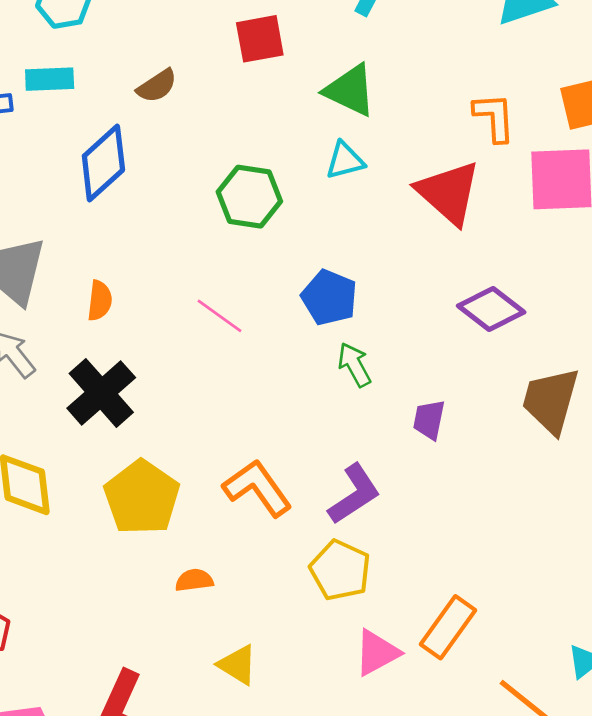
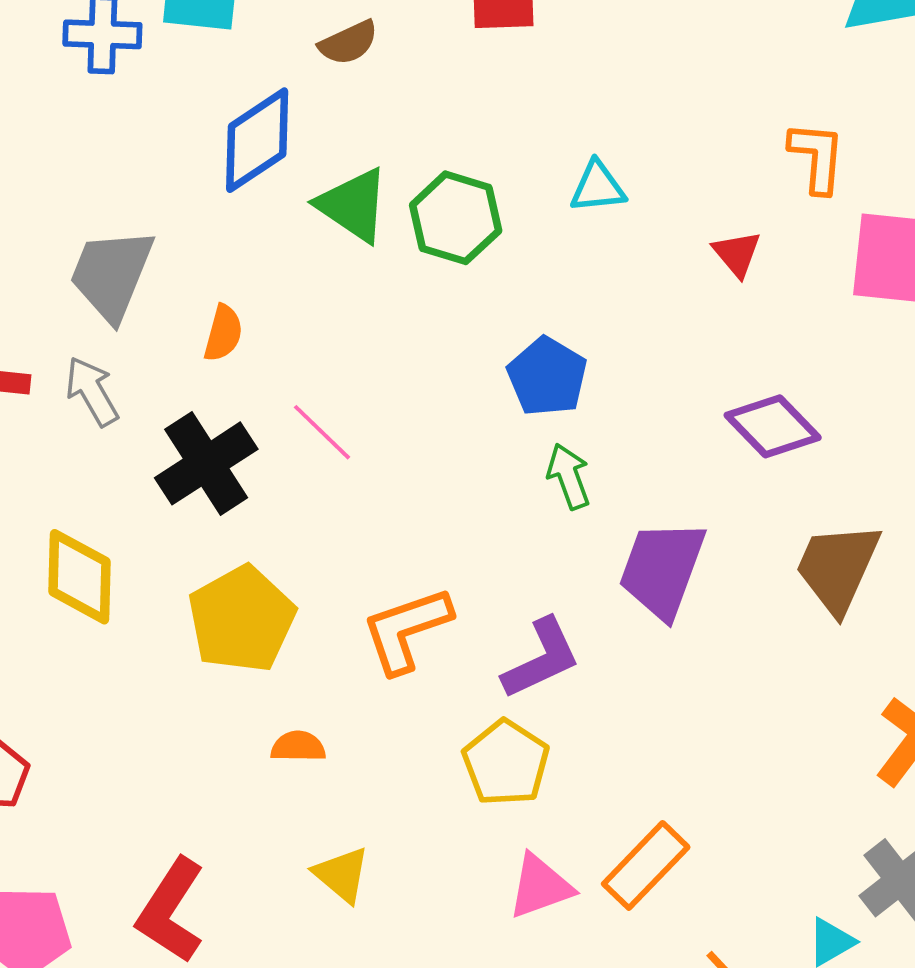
green triangle: (350, 90) -> (353, 205), moved
red triangle: (449, 193) -> (737, 254), size x0.5
pink line: (219, 316) -> (322, 432), moved
purple trapezoid: (429, 420) -> (662, 569), size x1.8
orange L-shape: (257, 488) -> (406, 630), turned -82

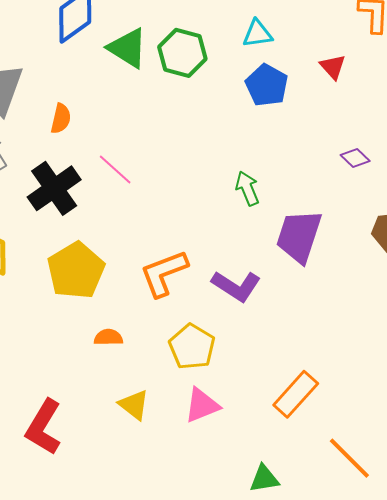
blue pentagon: (547, 377) -> (267, 85), moved
purple diamond: (773, 426) -> (355, 158), size x0.6
purple L-shape: (541, 659) -> (236, 286), turned 60
yellow pentagon: (506, 763) -> (192, 347), moved
pink triangle: (540, 886) -> (202, 405), moved

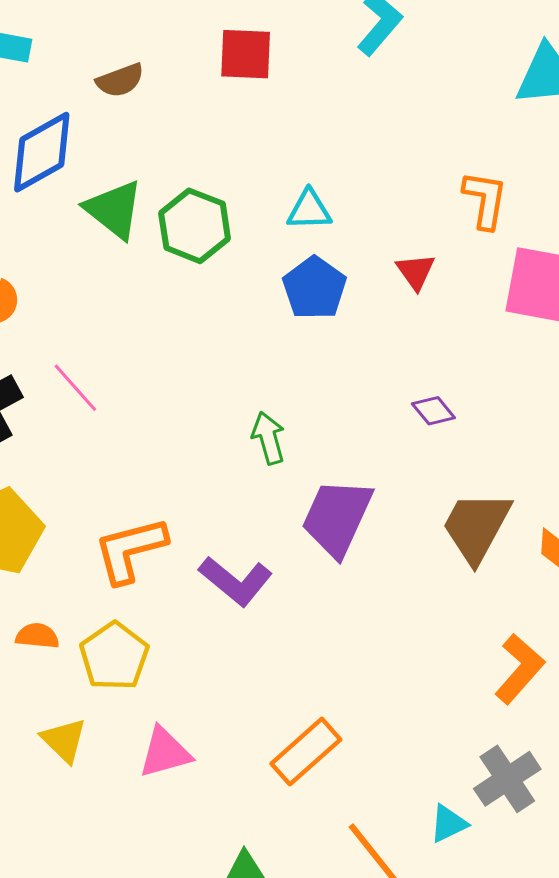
yellow pentagon: (192, 347) -> (114, 656), moved

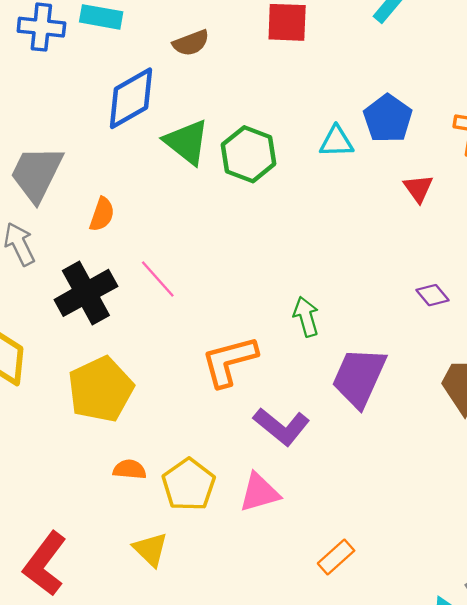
blue pentagon: (314, 288) -> (388, 119), moved
orange L-shape: (130, 550) -> (229, 361), moved
pink triangle: (165, 752) -> (259, 493), moved
orange rectangle: (306, 752) -> (336, 557), size x0.7

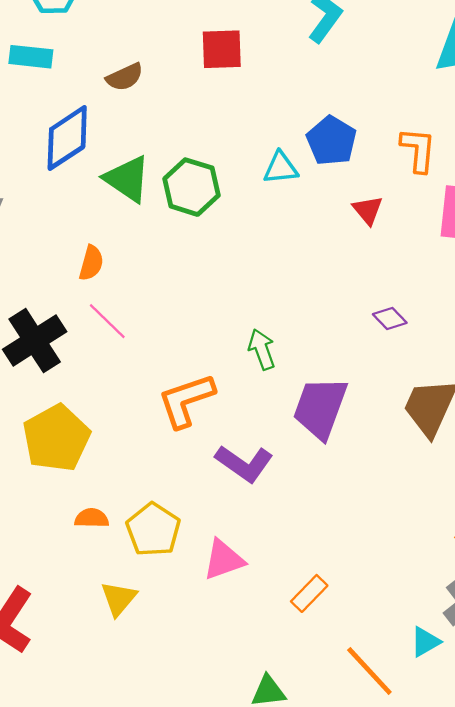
orange semicircle: (102, 214) -> (91, 263), moved
pink triangle: (259, 493) -> (224, 560), moved
yellow triangle: (150, 549) -> (119, 599), turned 30

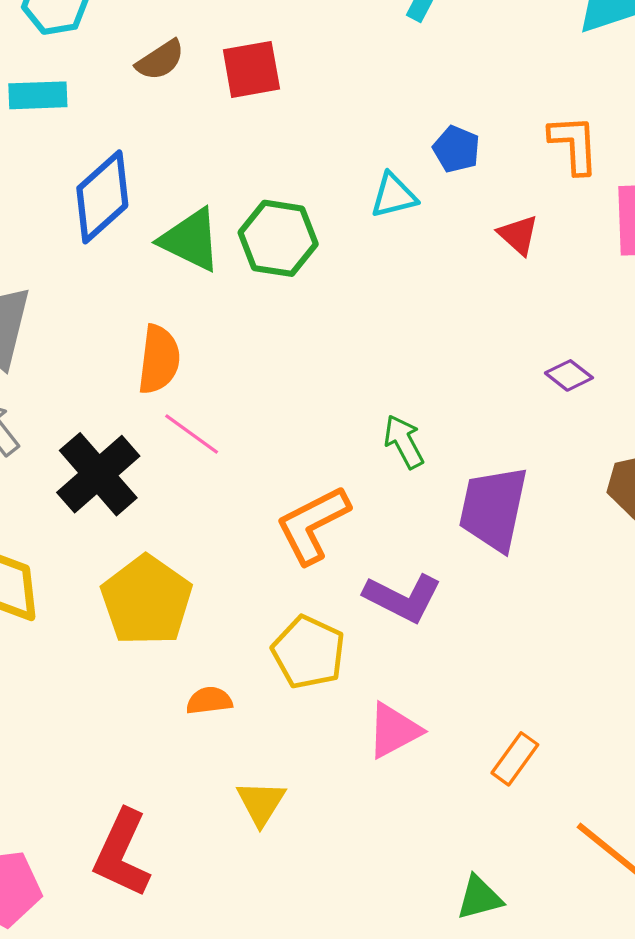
red square: (222, 49) -> (251, 69), moved
brown semicircle: (125, 77) -> (160, 60), moved
blue pentagon: (332, 141) -> (456, 149), size x0.7
orange semicircle: (91, 263) -> (159, 359), size x1.4
yellow pentagon: (153, 530) -> (308, 652), moved

